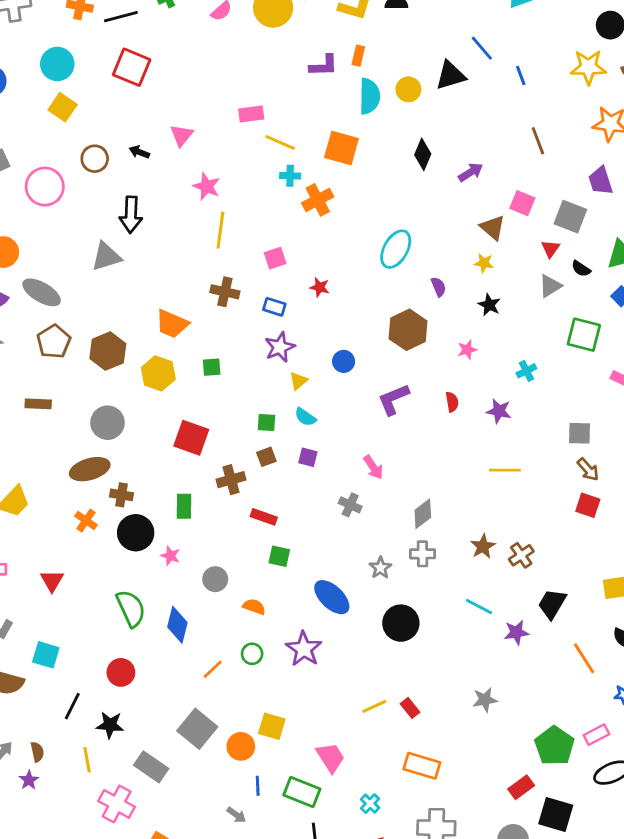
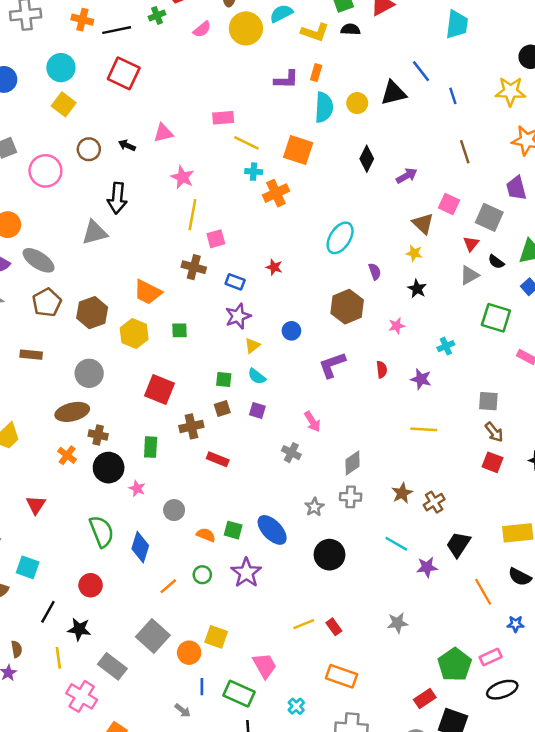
pink triangle: (182, 135) -> (163, 133), turned 35
pink square: (275, 258) -> (216, 239), moved
green square: (279, 556) -> (233, 530), moved

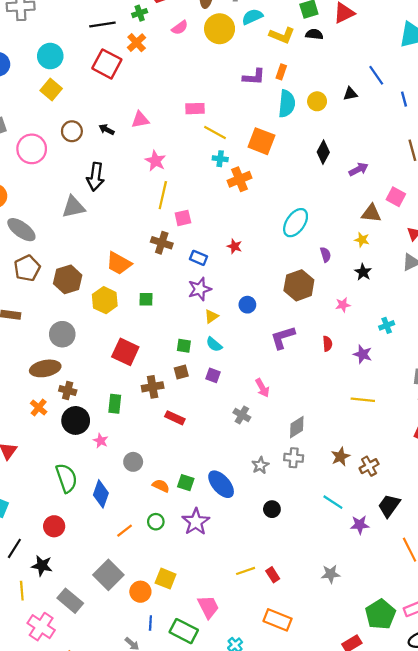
orange cross: (82, 20) -> (137, 43), moved, turned 30
black triangle: (393, 93) -> (350, 94), size x0.6
brown triangle: (423, 223) -> (371, 213), turned -40
black circle: (330, 555) -> (272, 509), size x0.6

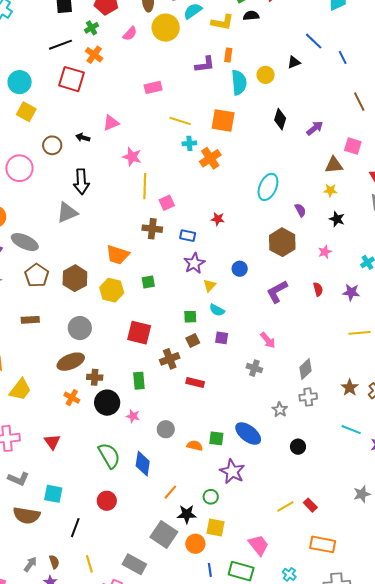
pink rectangle: (195, 109) -> (153, 87), moved
green circle: (156, 522) -> (211, 497), moved
black star: (42, 566) -> (187, 514), moved

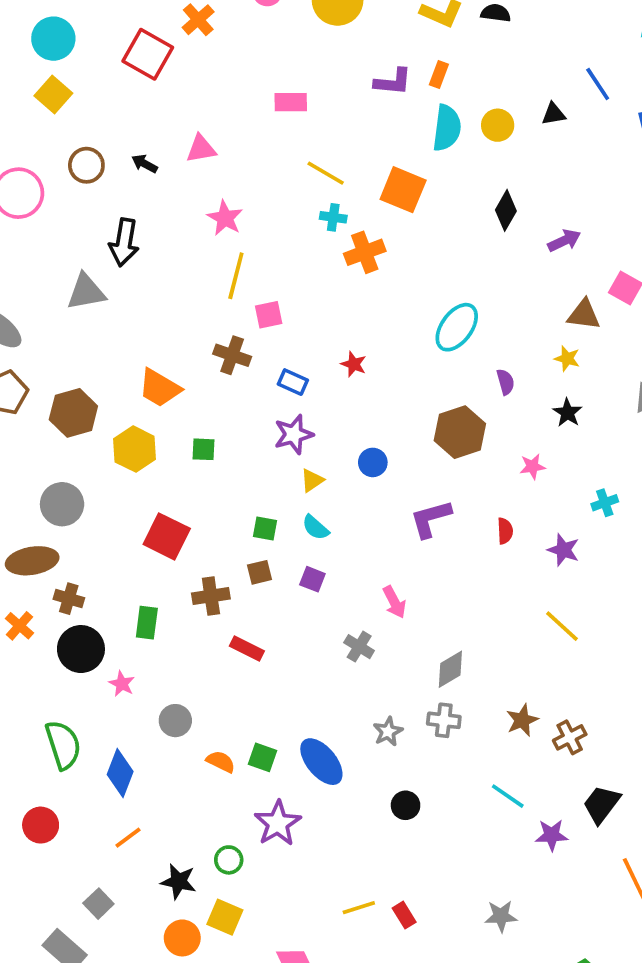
yellow line: (360, 333) -> (562, 626), turned 35
orange line: (170, 492) -> (128, 838), moved
gray square: (164, 535) -> (98, 904), moved, size x0.6

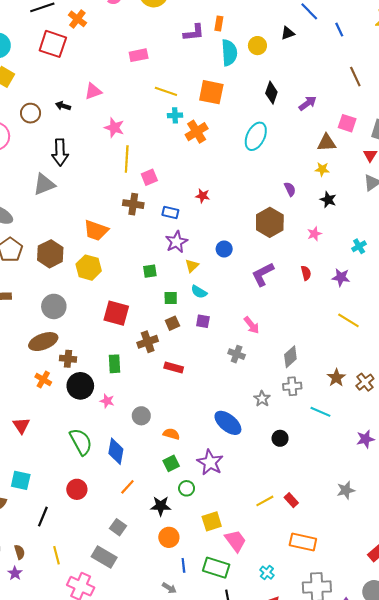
cyan ellipse: (457, 327) -> (256, 136), moved
green square: (203, 449) -> (150, 271), moved
green square: (262, 757) -> (171, 463), moved, turned -35
cyan line: (508, 796) -> (320, 412), moved
yellow square: (225, 917) -> (212, 521), moved, turned -30

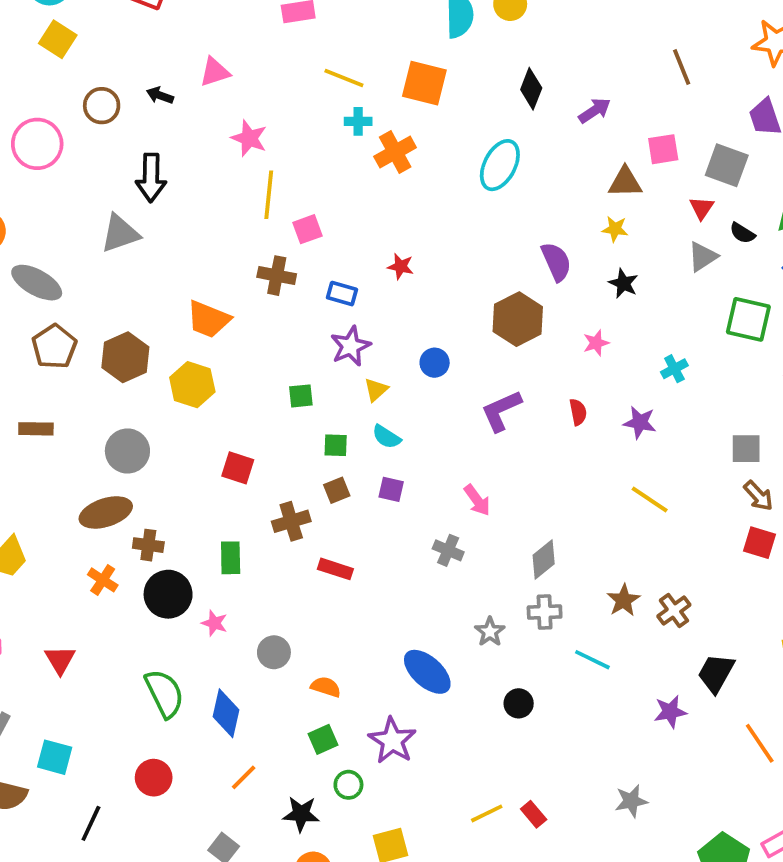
pink square: (347, 123) -> (663, 149), turned -30
purple semicircle: (290, 189) -> (556, 262), size x1.5
red square: (116, 313) -> (238, 468), size x0.7

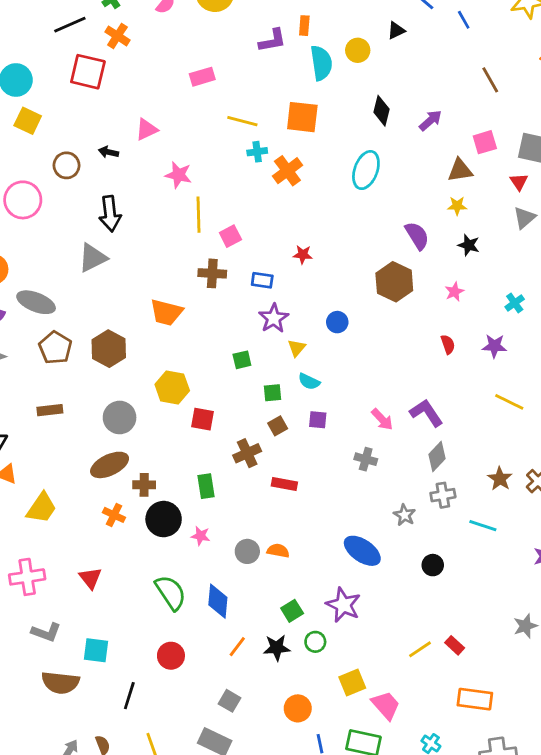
yellow hexagon: (192, 385) -> (172, 388), moved
purple L-shape: (501, 411) -> (426, 413), moved, turned 88
orange semicircle: (326, 687) -> (278, 551), moved
black star: (301, 814) -> (277, 648), moved

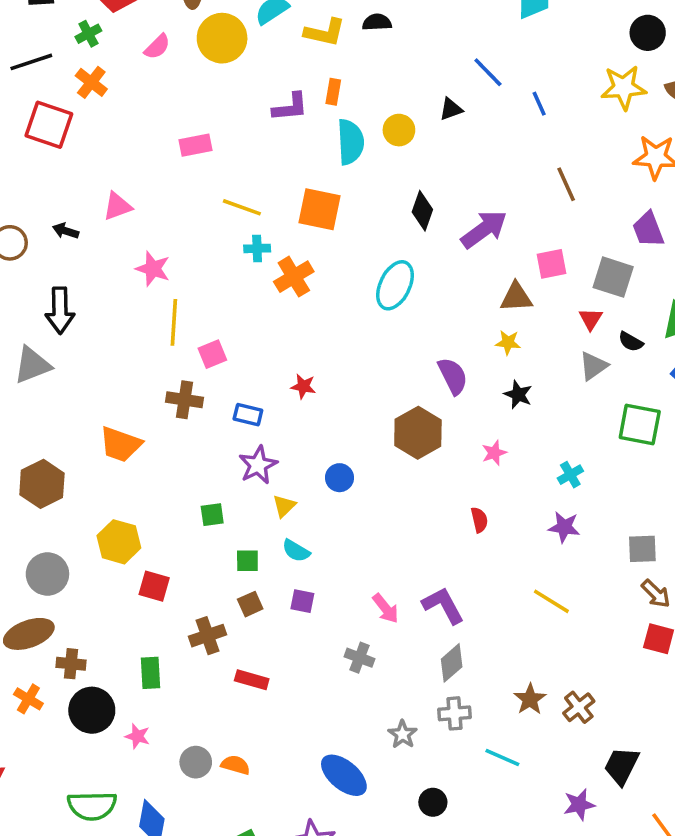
purple arrow: (430, 120) -> (484, 229), size x1.5
purple star: (494, 346) -> (564, 527), moved
green semicircle: (171, 593) -> (92, 806), turned 117

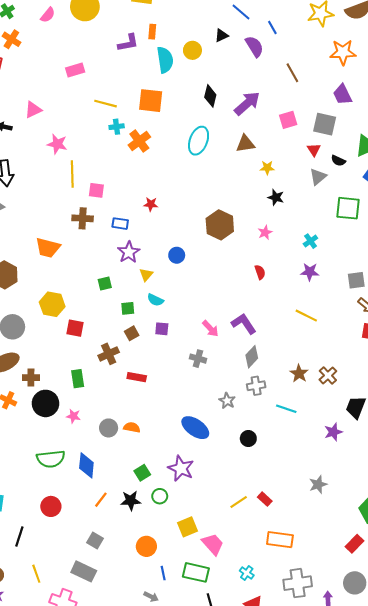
brown triangle: (516, 297) -> (245, 144), moved
pink square: (212, 354) -> (96, 190), turned 35
purple semicircle: (453, 376) -> (254, 46), moved

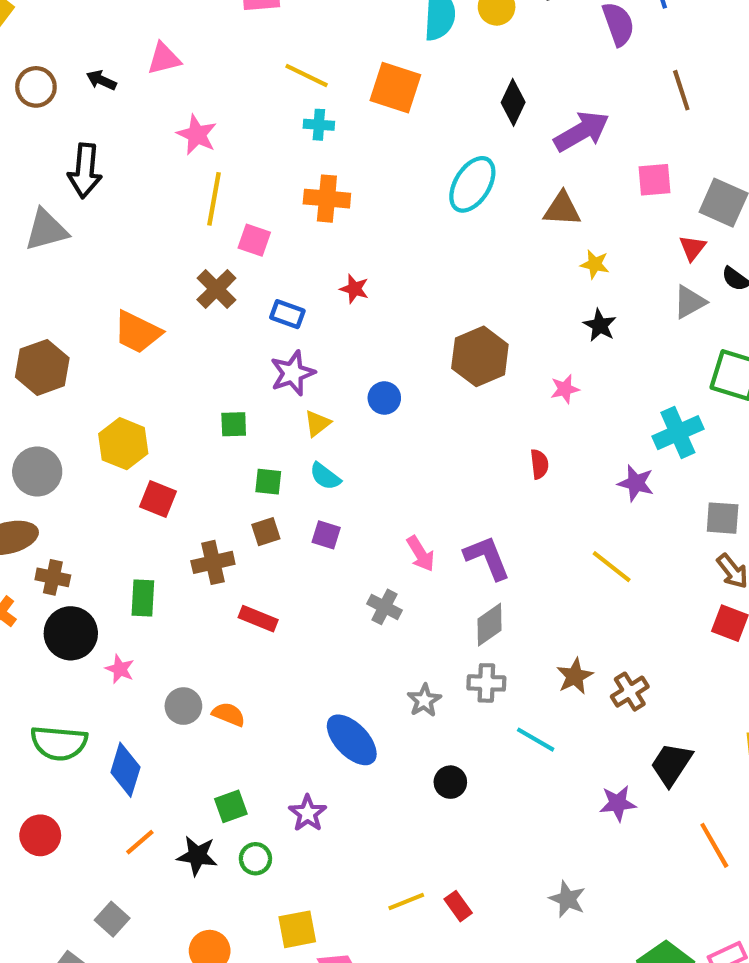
orange cross: (139, 141) -> (327, 199), moved, turned 30
brown cross: (83, 218) -> (216, 289), turned 30
cyan cross: (310, 241) -> (678, 433), moved, size x1.6
purple star: (181, 468) -> (308, 813), size x0.7
gray star: (318, 484) -> (567, 899), turned 30

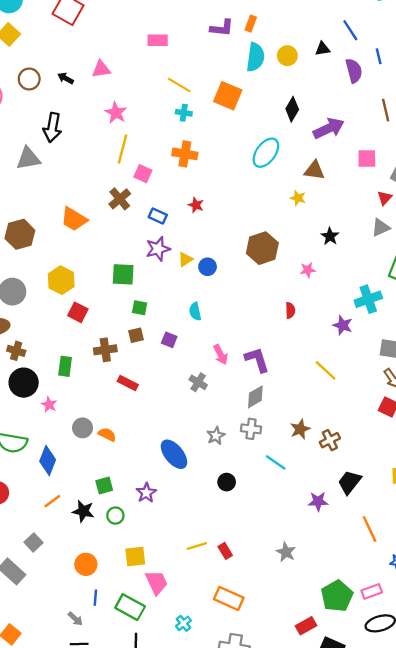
yellow star: (595, 264) -> (298, 198), moved
yellow triangle: (317, 423) -> (185, 259), moved
green square: (234, 424) -> (123, 274), size x1.5
cyan semicircle: (325, 476) -> (195, 311), moved, turned 36

